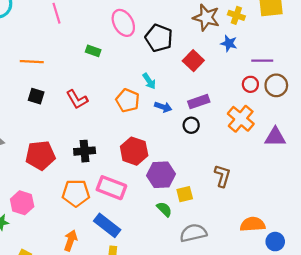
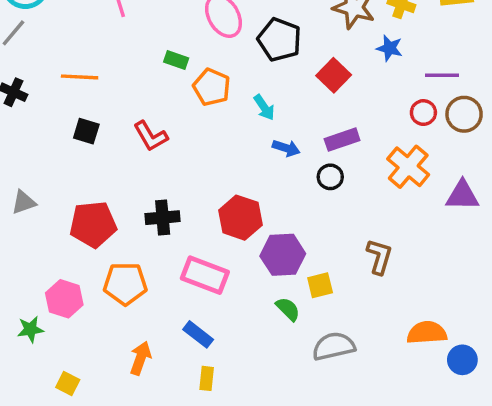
orange pentagon: (128, 100) -> (212, 87), moved
orange pentagon: (76, 193) -> (125, 284), moved
blue rectangle: (107, 225) -> (198, 334), size x0.7

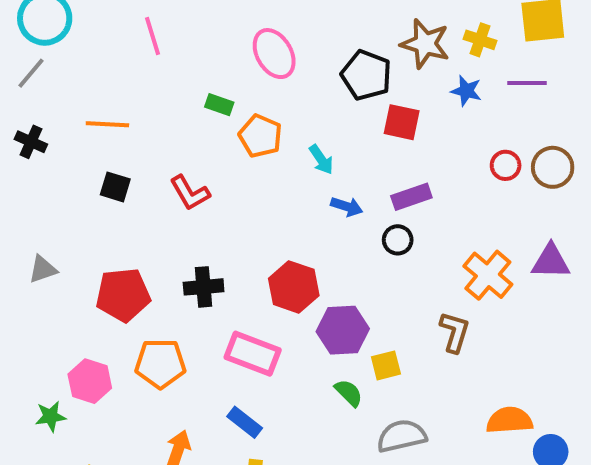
black pentagon: (279, 40) -> (366, 75), moved
red square: (334, 75) -> (402, 122), turned -32
purple line: (442, 75) -> (527, 83), moved
orange cross: (408, 167) -> (488, 275), moved

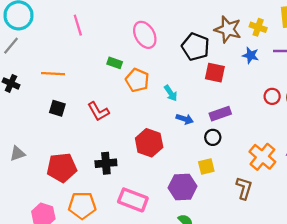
red hexagon: (294, 287) -> (149, 143), moved
yellow square: (386, 365) -> (206, 166), moved

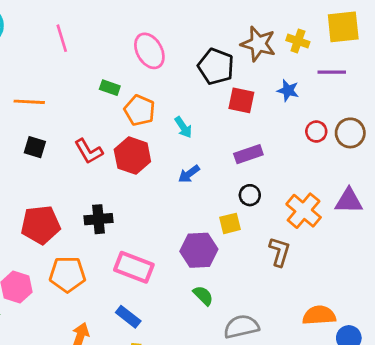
blue star: (251, 55) -> (288, 91), moved
blue arrow: (185, 119) -> (189, 174), moved, turned 126
black circle: (213, 137) -> (250, 195), moved
red hexagon: (149, 143) -> (132, 156), moved

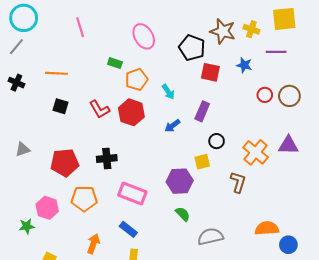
orange pentagon: (140, 110) -> (137, 80), turned 30
purple rectangle: (248, 154) -> (202, 111), moved, turned -48

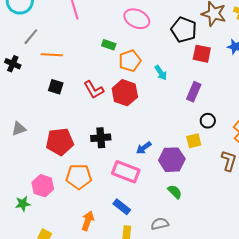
pink ellipse: (144, 36) -> (137, 19), turned -35
gray line: (16, 47) -> (31, 37), moved
blue arrow: (172, 126) -> (144, 148), moved
gray semicircle: (210, 237) -> (160, 224), moved, size x0.7

